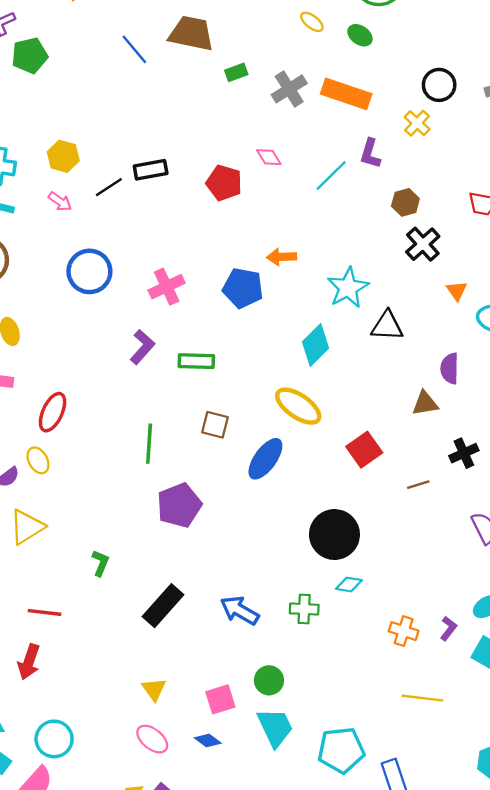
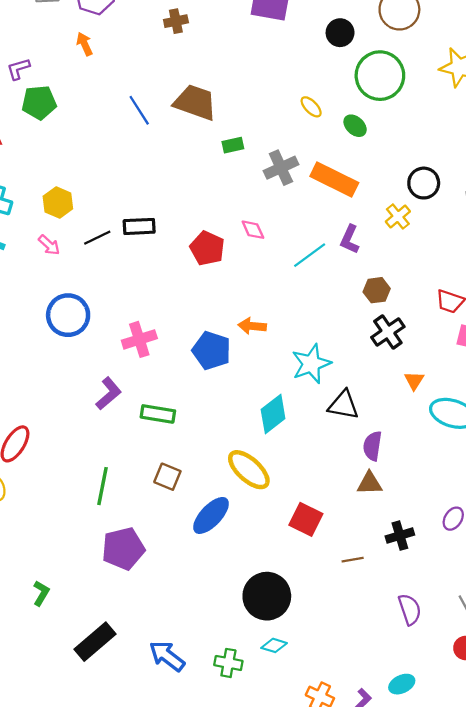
purple semicircle: (450, 368) -> (372, 446), moved
red square: (364, 450) -> (306, 519), turned -36

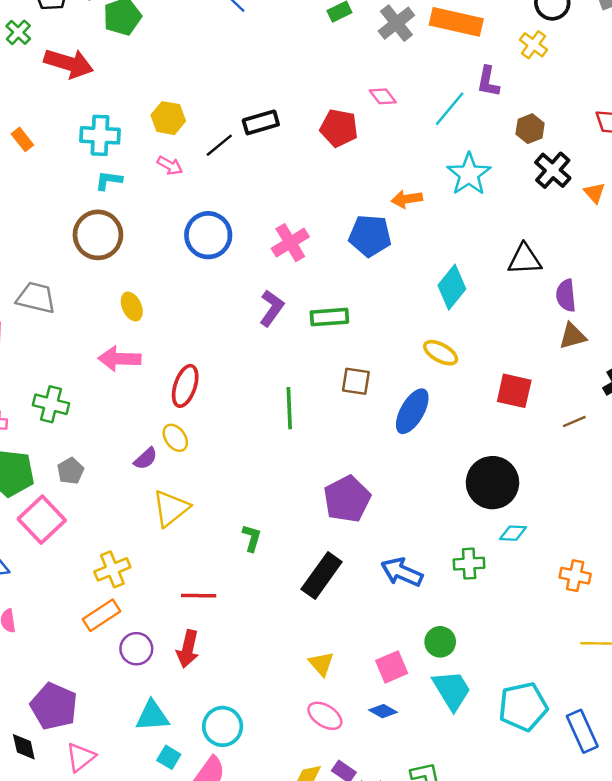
cyan star: (311, 364) -> (469, 174), moved
orange triangle: (414, 381) -> (594, 193), moved
yellow ellipse: (249, 470) -> (441, 353), size x0.7
purple pentagon: (123, 549) -> (347, 499), moved

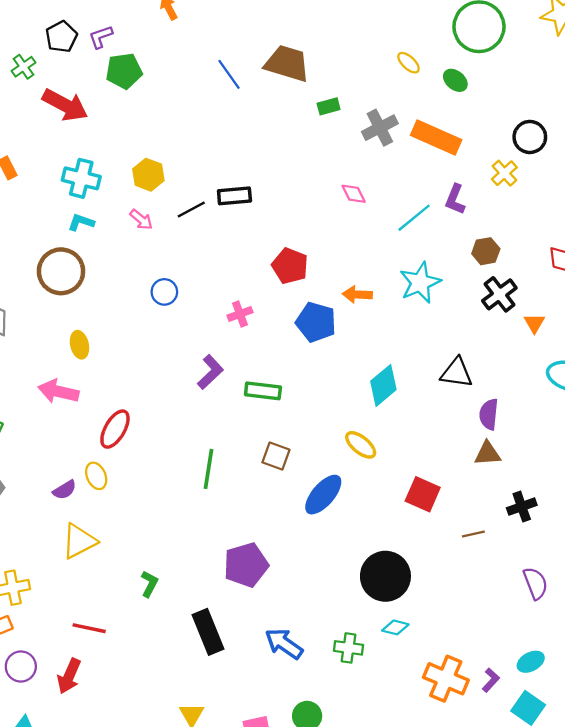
red pentagon: (339, 128) -> (290, 266), moved
blue circle: (208, 235) -> (164, 292), size x0.6
pink cross: (290, 243) -> (240, 314), size x0.7
black rectangle: (322, 576) -> (208, 632), turned -69
orange cross: (575, 576) -> (446, 679), size x1.5

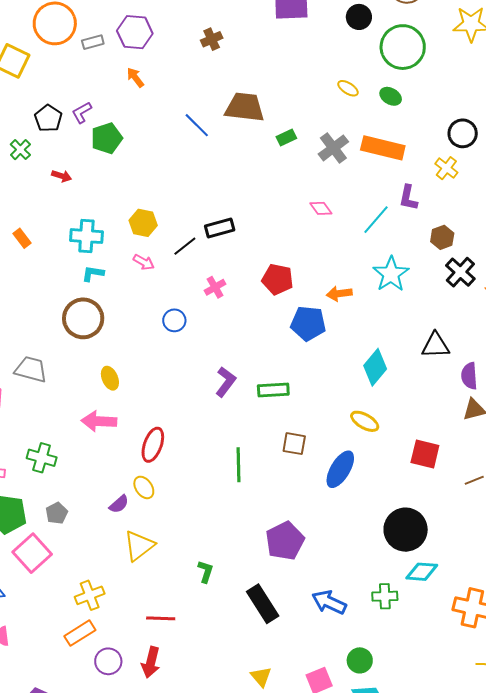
red arrow: (65, 105) -> (62, 176), size x0.5
pink cross: (240, 314) -> (215, 287), moved
cyan diamond: (395, 627) -> (422, 572), size x1.4

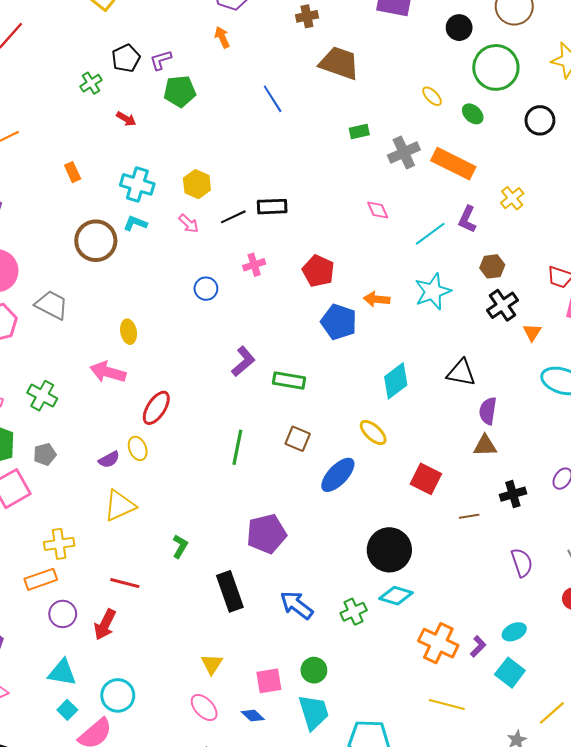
brown trapezoid: (245, 107) -> (339, 63), moved
black circle: (463, 133) -> (540, 120), moved
brown circle: (83, 318) -> (96, 241), moved
green cross: (385, 596) -> (354, 612), turned -35

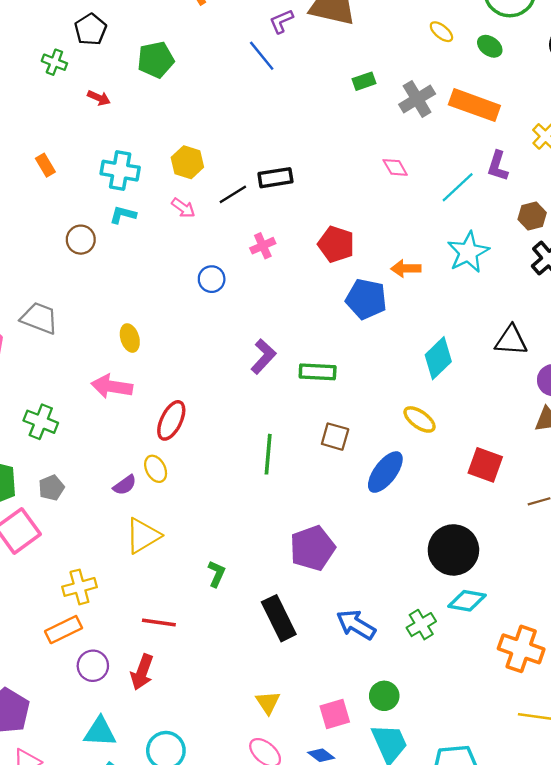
purple L-shape: (161, 60) -> (281, 21), moved
green cross: (91, 83) -> (54, 62), turned -30
brown circle: (96, 241) -> (81, 240), size x0.6

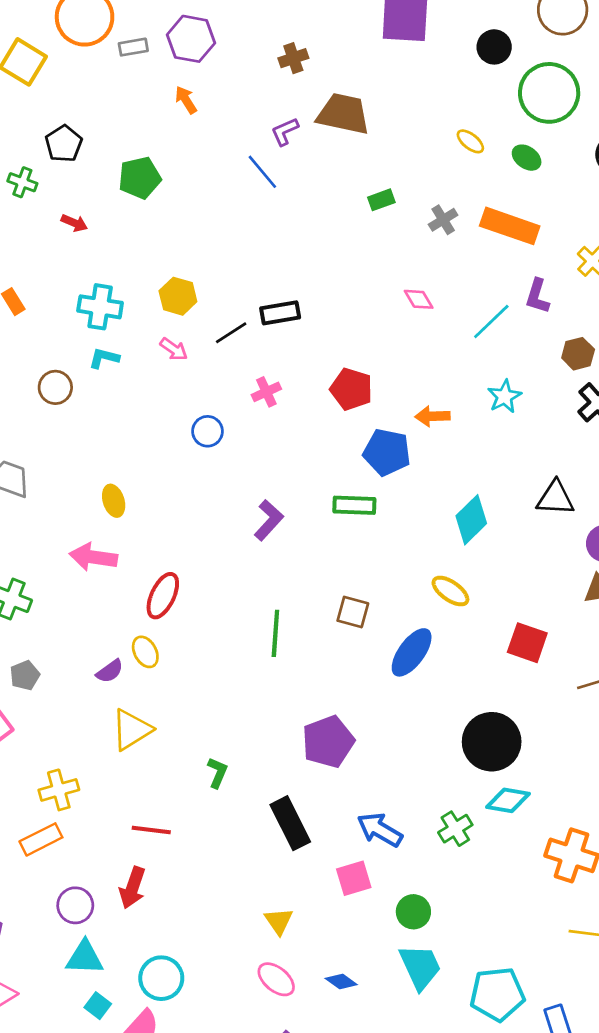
gray cross: (417, 99) -> (443, 220), size x0.7
cyan star: (468, 252) -> (504, 396), size x0.7
green rectangle: (318, 372) -> (354, 505), moved
purple circle: (93, 666) -> (75, 905), moved
pink square: (335, 714) -> (354, 878), moved

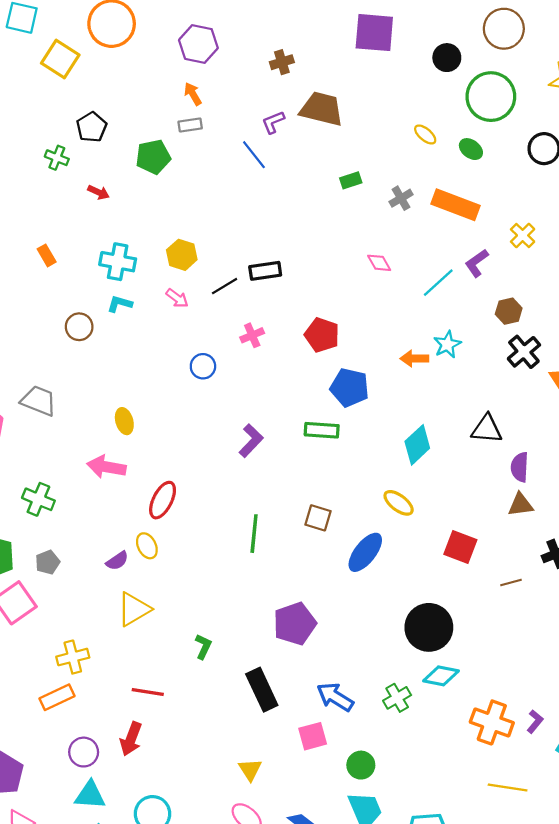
gray rectangle: (133, 47) -> (190, 125), moved
purple L-shape: (537, 296) -> (477, 263), turned 36
orange arrow: (432, 416) -> (414, 359), moved

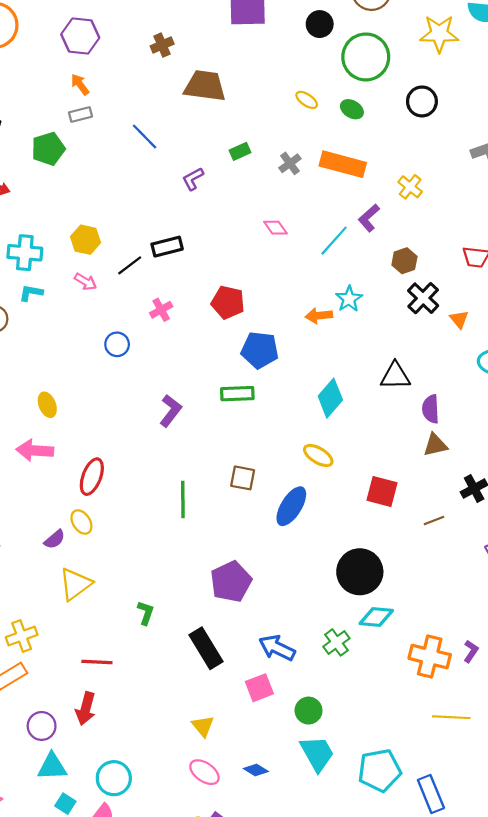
purple L-shape: (273, 122) -> (193, 179), moved

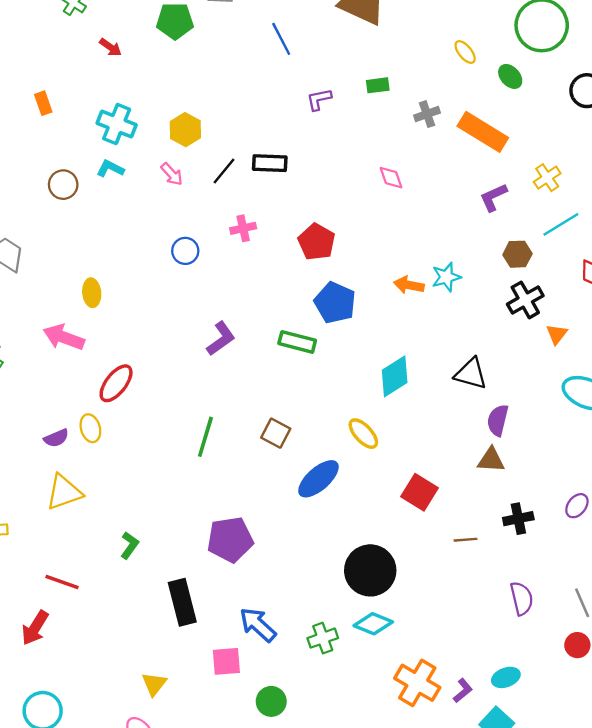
cyan line: (334, 241) -> (561, 224), moved
black line: (130, 265) -> (224, 171), turned -30

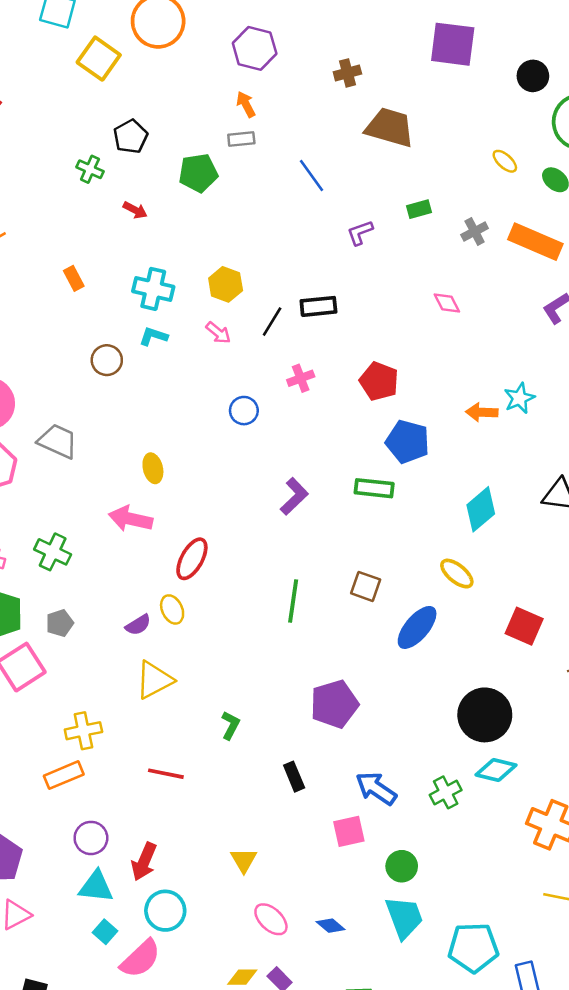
black rectangle: (182, 602) -> (294, 777), size x0.6
red arrow: (35, 628) -> (144, 862), moved
yellow triangle: (154, 684) -> (244, 860), moved

